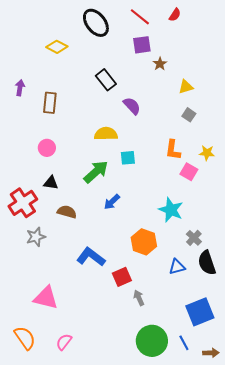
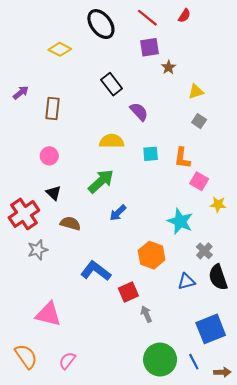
purple arrow: (20, 88) -> (21, 93), turned 42
yellow star: (207, 153) -> (218, 204), moved
cyan square: (128, 158) -> (151, 154), moved
black triangle: (51, 183) -> (53, 193), turned 35

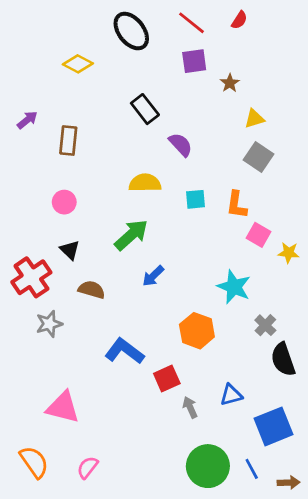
brown star: (168, 67) -> (230, 83), moved
gray square: (199, 121) -> (258, 157), size x1.5
yellow star: (218, 204) -> (289, 253), moved
blue triangle: (186, 281) -> (231, 395), moved

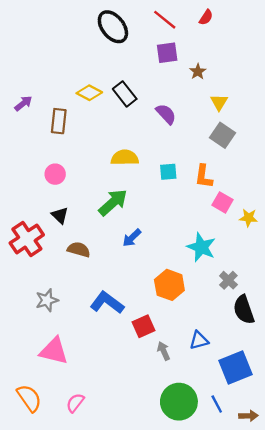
yellow diamond: (78, 64) -> (89, 93), moved
yellow triangle: (254, 119) -> (219, 102), turned -42
purple semicircle: (181, 145) -> (166, 114), moved
gray star: (49, 324) -> (47, 300), moved

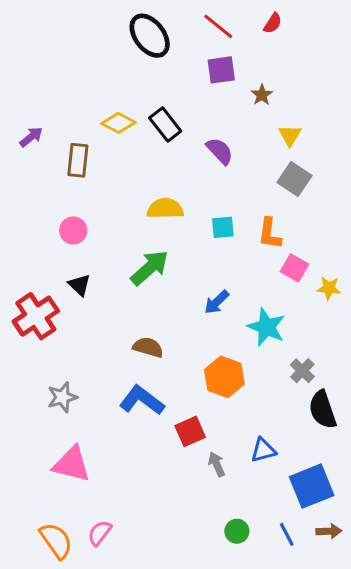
blue arrow: (132, 238) -> (217, 302), moved
brown semicircle: (79, 250) -> (148, 347), moved
orange semicircle: (29, 398) -> (56, 541), moved
green circle: (179, 402) -> (237, 531), size x0.5
brown arrow: (248, 416) -> (329, 531), moved

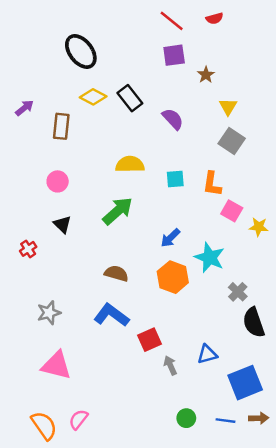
red semicircle: (273, 23) -> (214, 18), turned 42
black ellipse: (150, 36) -> (81, 51), moved
red cross: (36, 316) -> (28, 249), size x0.5
orange hexagon: (224, 377) -> (173, 277), moved
blue line: (287, 534) -> (226, 421), turned -54

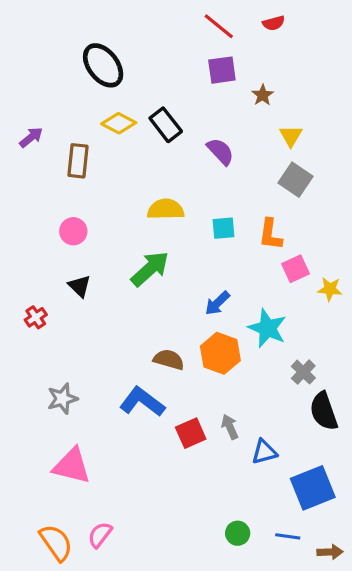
pink square: (232, 211) -> (296, 269), turned 35
brown semicircle: (116, 273) -> (169, 360), moved
gray arrow: (170, 365) -> (230, 427), moved
brown arrow: (259, 418) -> (330, 552), moved

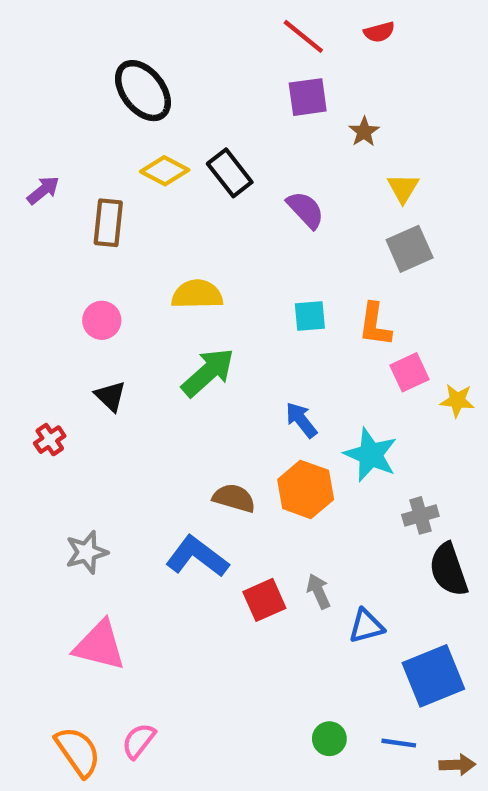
gray square: (296, 180) -> (410, 249), turned 32
yellow semicircle: (166, 209) -> (197, 294), moved
blue arrow: (217, 303) -> (301, 420), turned 96
gray cross: (303, 372) -> (420, 515), turned 30

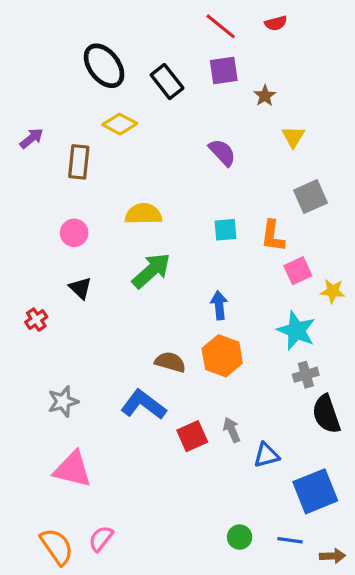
black rectangle: (230, 173) -> (167, 82), moved
gray square: (410, 249) -> (310, 197), moved
blue arrow: (301, 420) -> (219, 305), turned 32
cyan star: (371, 455) -> (296, 331), moved

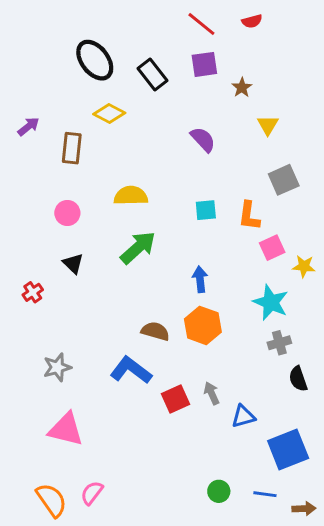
black semicircle: (326, 414) -> (298, 379), size x0.7

